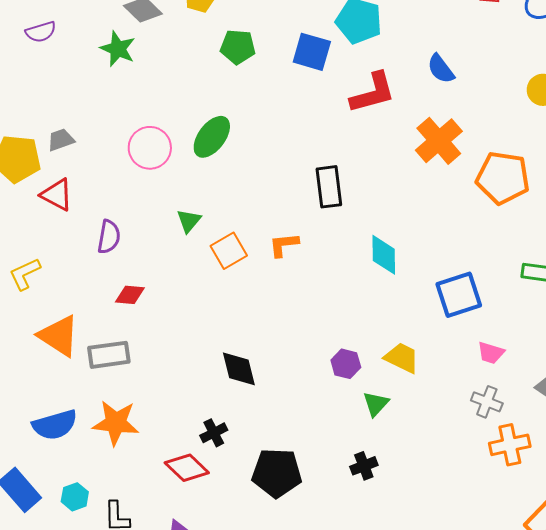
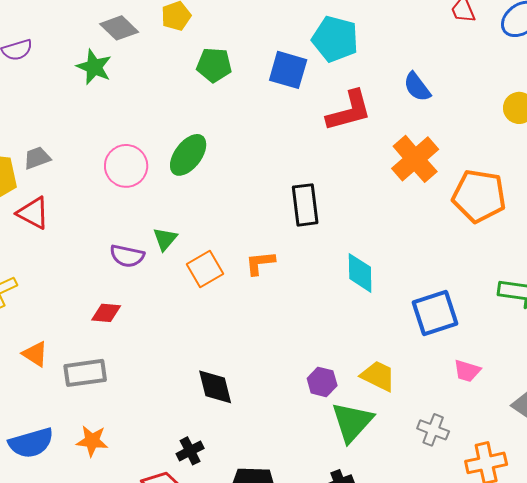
purple semicircle: (109, 237) -> (127, 256), moved, turned 92
orange triangle: (59, 336) -> (35, 354), size x0.6
gray cross: (487, 402) -> (433, 430), moved
green triangle: (376, 404) -> (352, 422), size x1.6
orange star: (116, 423) -> (92, 441), size x0.7

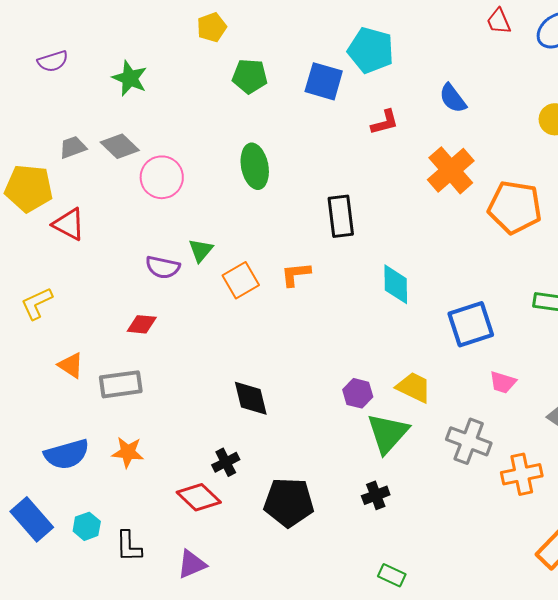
gray diamond: (119, 28) -> (120, 146), moved
red L-shape: (349, 111) -> (385, 122), size x0.6
green ellipse: (188, 155) -> (255, 166), moved, turned -48
gray trapezoid: (37, 158) -> (73, 147), moved
gray cross: (433, 430) -> (469, 441), size x1.4

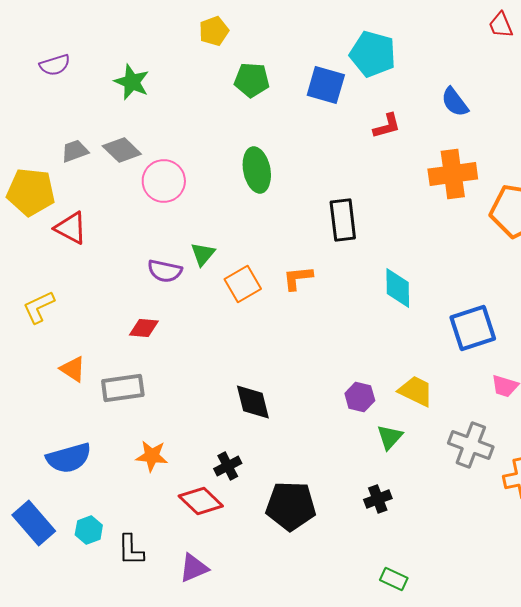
orange cross: (451, 170) -> (453, 174), turned 33
green triangle: (388, 433) -> (390, 437), size x0.6
orange star: (128, 452) -> (152, 456), moved

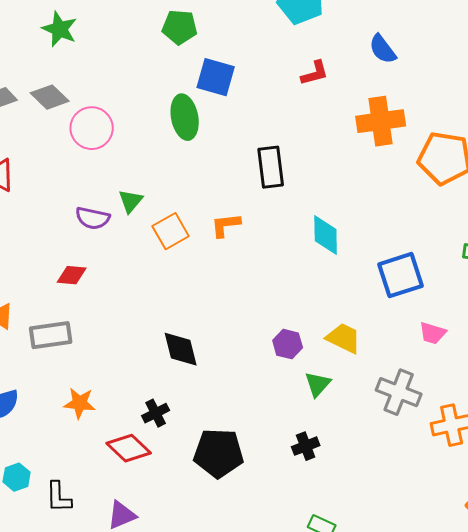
blue square: (326, 85) -> (216, 77), moved

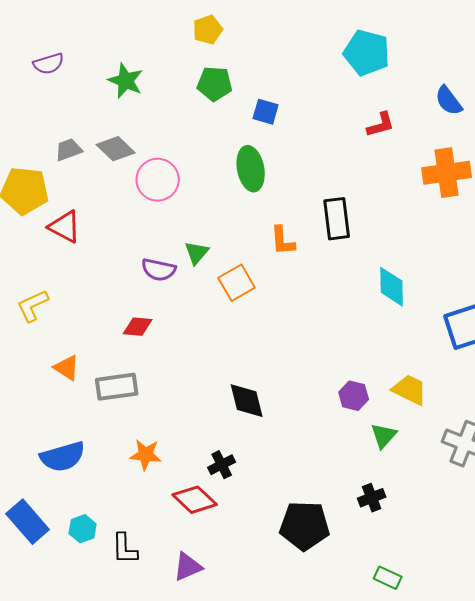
green pentagon: (180, 27) -> (215, 84), moved
blue square: (216, 77) -> (266, 112), moved, size x0.7
orange L-shape: (226, 225) -> (283, 241), moved, turned -88
black pentagon: (219, 453) -> (305, 526), moved

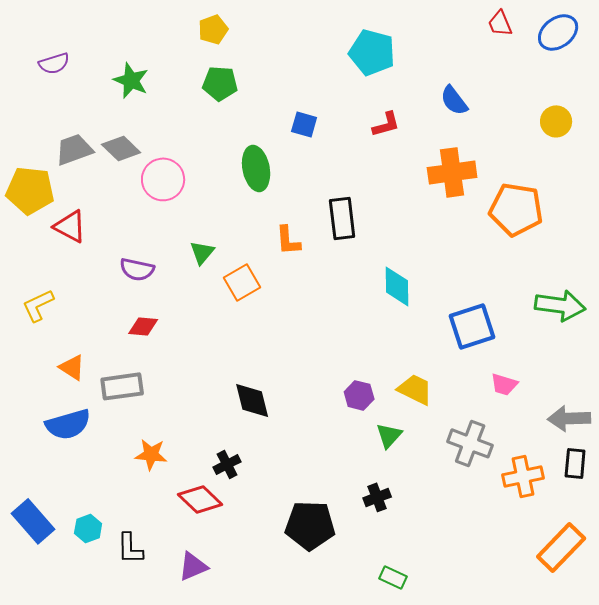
blue square: (266, 112) -> (304, 124), moved
gray trapezoid: (69, 150) -> (74, 149), size x1.4
purple semicircle: (159, 270) -> (137, 269), moved
blue semicircle: (63, 457) -> (68, 424), moved

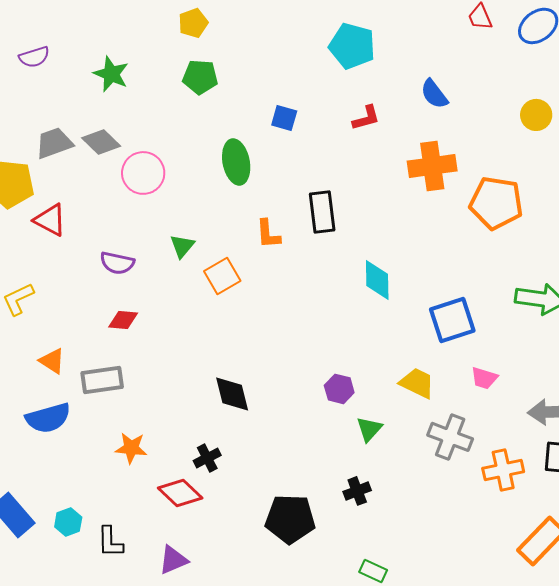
yellow trapezoid: (415, 389) -> (417, 383), moved

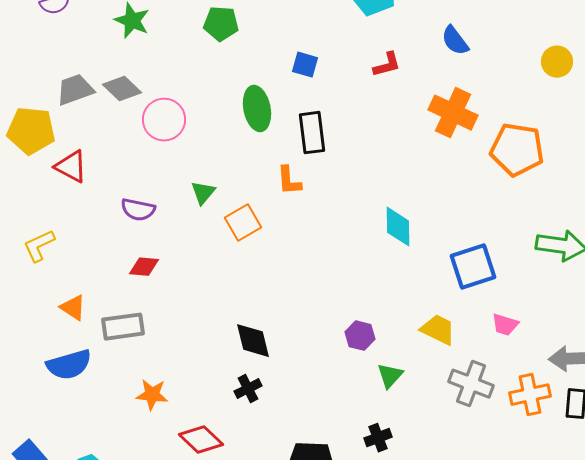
orange cross: (432, 166) -> (453, 113), turned 33
black rectangle: (322, 212) -> (312, 133), moved
black cross: (207, 458) -> (248, 389), moved
orange cross: (503, 470) -> (530, 395), moved

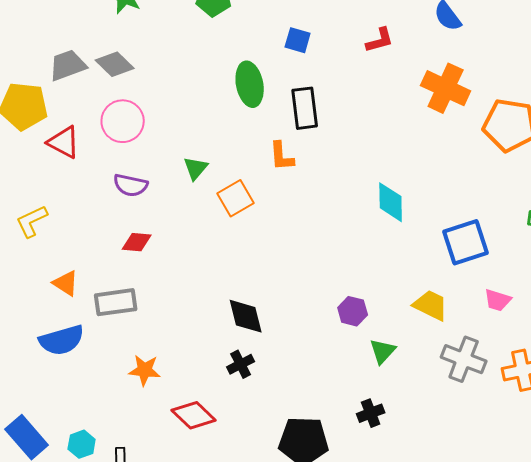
pink circle: (164, 120) -> (123, 121), moved

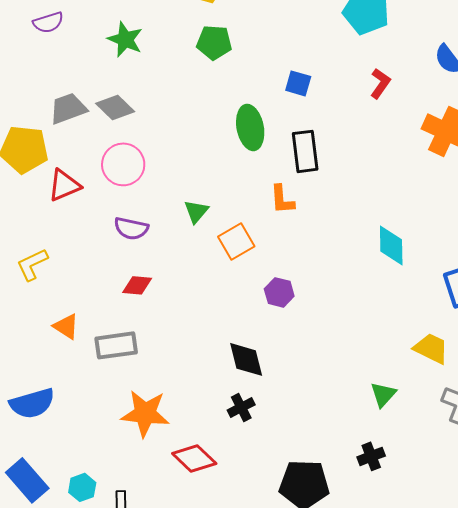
red L-shape: (380, 40) -> (380, 83), turned -40
red triangle: (64, 142) -> (64, 185), turned -51
purple hexagon: (353, 311) -> (279, 292), moved
blue semicircle: (62, 340) -> (32, 403), moved
orange star: (145, 370) -> (145, 413), size x1.5

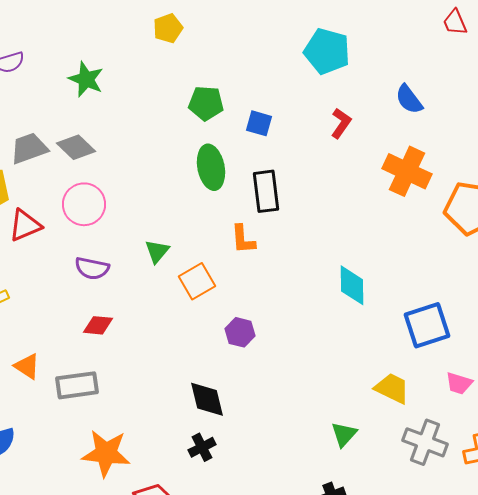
green pentagon: (214, 42) -> (206, 103), moved

